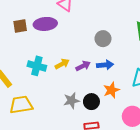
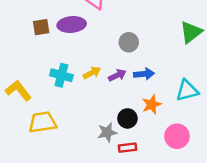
gray circle: (103, 39) -> (129, 42), moved
gray star: (72, 101) -> (107, 132), moved

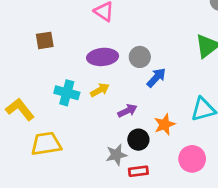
purple ellipse: (72, 24) -> (103, 57), moved
blue arrow: (144, 74) -> (156, 78), moved, turned -42
purple arrow: (117, 75) -> (127, 111), moved

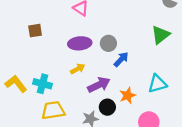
cyan cross: (67, 93) -> (43, 84), moved
purple arrow: (127, 111) -> (99, 85), size x1.5
yellow trapezoid: (46, 144) -> (53, 110), moved

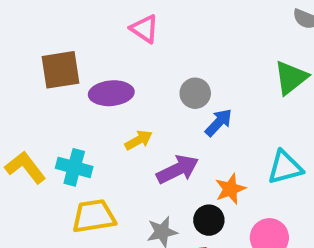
brown square: (35, 31) -> (61, 70), size x1.5
purple ellipse: (80, 43) -> (111, 93), moved
black circle: (107, 107) -> (209, 220), moved

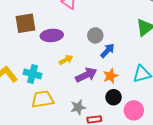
orange star: (230, 189) -> (110, 76), moved
black circle: (209, 220) -> (114, 97), moved

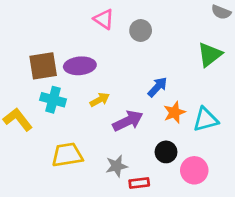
brown square: (25, 23) -> (43, 66), moved
gray circle: (95, 35) -> (141, 30), moved
cyan cross: (33, 74) -> (53, 100), moved
orange star: (110, 76) -> (174, 112), moved

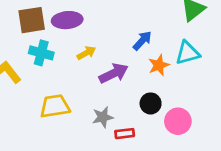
cyan triangle: (206, 119) -> (187, 53), moved

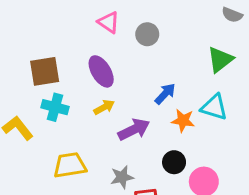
purple ellipse: (67, 20) -> (101, 71), moved, turned 64
cyan triangle: (187, 53) -> (214, 107), turned 32
orange star: (159, 65) -> (183, 121), turned 30

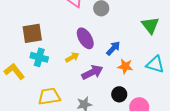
green triangle: (220, 60) -> (150, 25), turned -30
purple ellipse: (101, 71) -> (85, 38), moved
cyan triangle: (214, 107) -> (155, 64), moved

